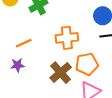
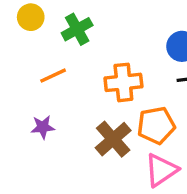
orange line: (24, 43) -> (53, 76), moved

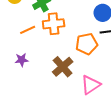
orange cross: (123, 82) -> (54, 24), moved
orange pentagon: (156, 125) -> (87, 44), moved

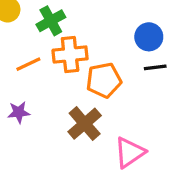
orange pentagon: (87, 44) -> (104, 80), moved

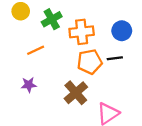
orange cross: (70, 54) -> (82, 32), moved
black line: (155, 67) -> (115, 58), moved

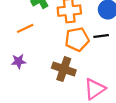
brown cross: (76, 93) -> (64, 69), turned -30

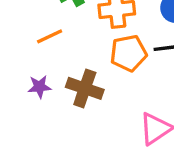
brown cross: (64, 69) -> (85, 88), moved

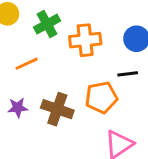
orange pentagon: (128, 53) -> (101, 97), moved

